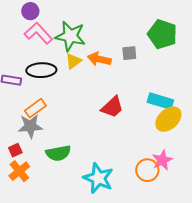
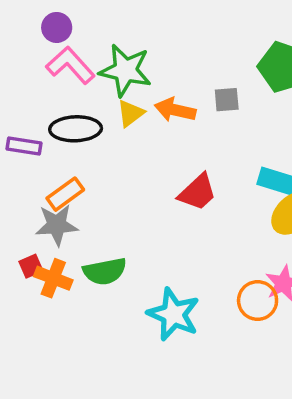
orange cross: (19, 171) -> (53, 278), moved, turned -30

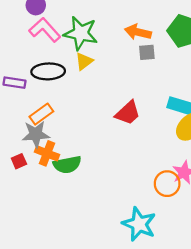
orange arrow: (175, 110) -> (138, 32), moved
orange cross: (53, 278) -> (47, 153), moved
cyan star: (173, 314) -> (139, 224), moved

